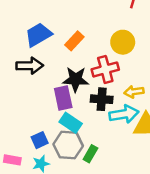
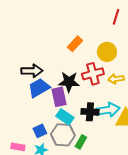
blue trapezoid: (38, 35) -> (39, 88), moved
orange rectangle: (74, 41) -> (75, 44), moved
yellow arrow: (134, 92) -> (116, 79), moved
black cross: (102, 99) -> (90, 112), moved

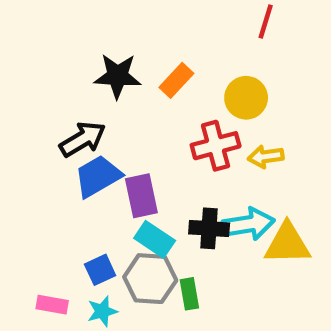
black arrow: (32, 71) -> (83, 139), turned -30
black star: (69, 82) -> (117, 76), moved
green rectangle: (81, 142) -> (189, 294), turned -40

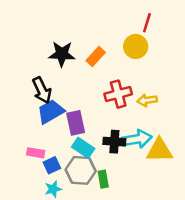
yellow circle: (246, 98) -> (136, 46), moved
black arrow: (83, 139) -> (42, 90), turned 96
pink rectangle: (52, 305) -> (36, 153), moved

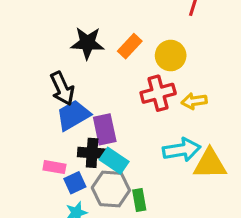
yellow circle: (136, 46) -> (171, 56), moved
black cross: (114, 142) -> (92, 153), moved

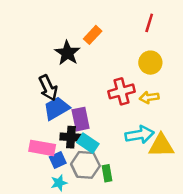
black star: (87, 43) -> (67, 53), turned 30
orange rectangle: (130, 46) -> (93, 35), moved
yellow circle: (171, 56) -> (150, 63), moved
pink rectangle: (54, 167) -> (42, 148), size x1.5

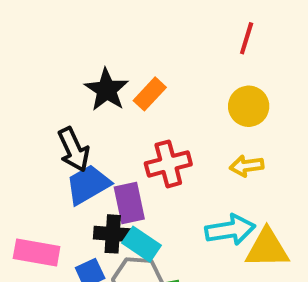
orange rectangle: (93, 35) -> (150, 94), moved
red cross: (122, 91) -> (168, 164), moved
pink rectangle: (42, 148) -> (37, 252), moved

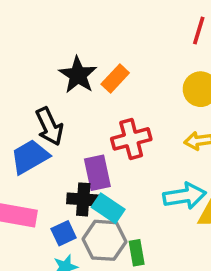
blue trapezoid: (88, 184) -> (30, 157), moved

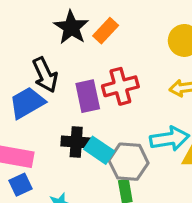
purple rectangle: (97, 173) -> (88, 96), moved
blue square: (64, 233) -> (21, 185), moved
gray hexagon: (105, 240) -> (129, 162), moved

